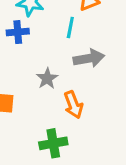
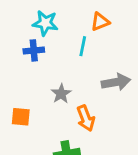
gray arrow: (89, 58) -> (116, 82), moved

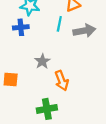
gray arrow: (116, 82) -> (84, 31), moved

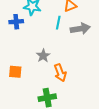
blue cross: (21, 27) -> (16, 22), moved

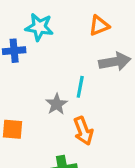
cyan line: (58, 23) -> (80, 87), moved

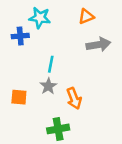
cyan line: (80, 87) -> (51, 64), moved
gray star: (57, 104) -> (48, 86), moved

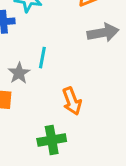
gray star: (48, 86) -> (19, 73), moved

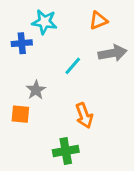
cyan line: (42, 58) -> (73, 66), moved, turned 30

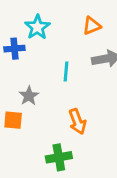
cyan star: (44, 22) -> (37, 27), turned 30
cyan line: (73, 66) -> (66, 71), turned -36

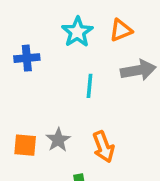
cyan star: (37, 27) -> (77, 32), moved
gray star: (29, 96) -> (58, 140), moved

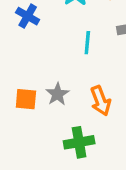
blue cross: (27, 58) -> (28, 16), turned 35

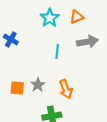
blue cross: (28, 16) -> (11, 39), moved

